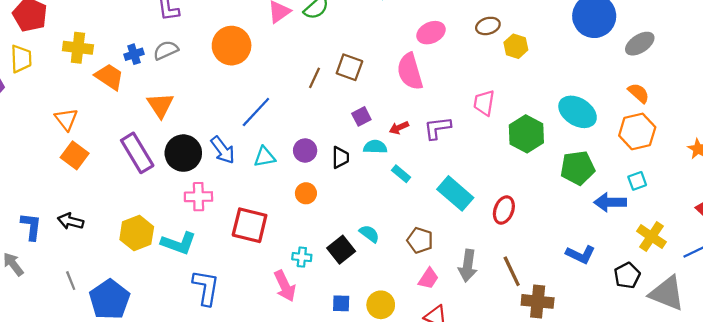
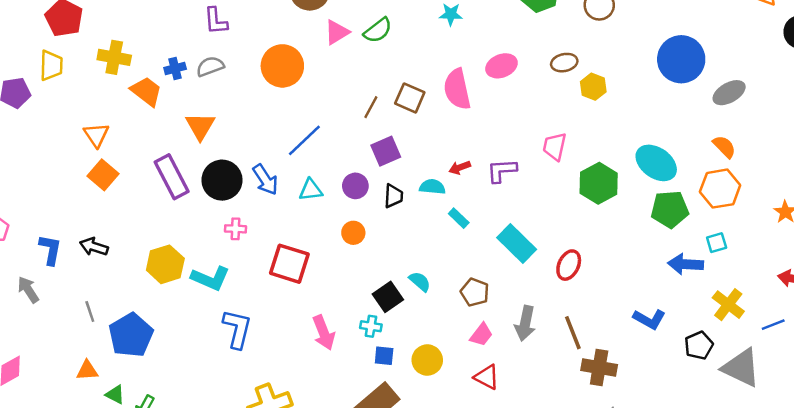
pink semicircle: (410, 71) -> (457, 89), moved
purple square: (361, 116) -> (386, 151), moved, size x1.4
green pentagon: (578, 168) -> (670, 209), moved
pink cross: (198, 197) -> (236, 229), size x0.7
cyan cross: (302, 257) -> (371, 326), moved

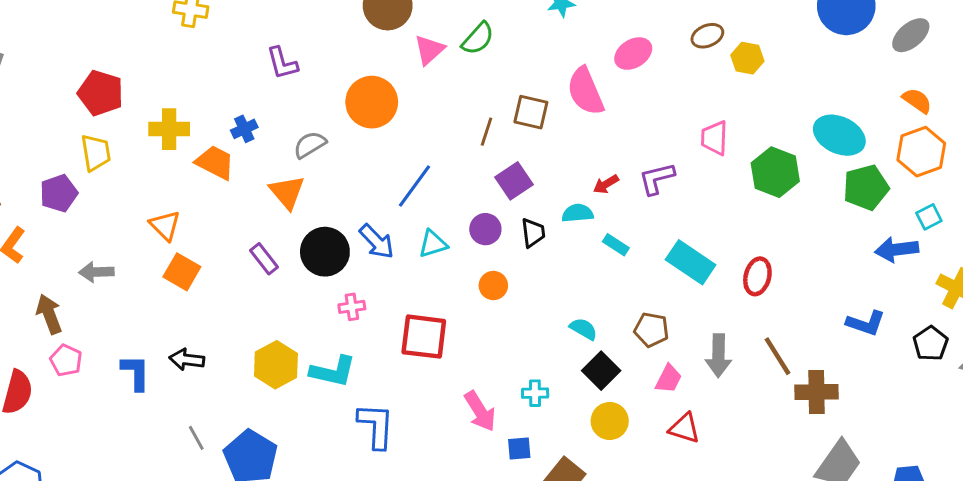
gray semicircle: (210, 66) -> (310, 145), moved
purple rectangle: (172, 177) -> (264, 259), size x0.6
gray arrow: (28, 290) -> (96, 272), moved, turned -48
black square: (388, 297) -> (601, 371), moved
blue square: (384, 356) -> (519, 448), moved

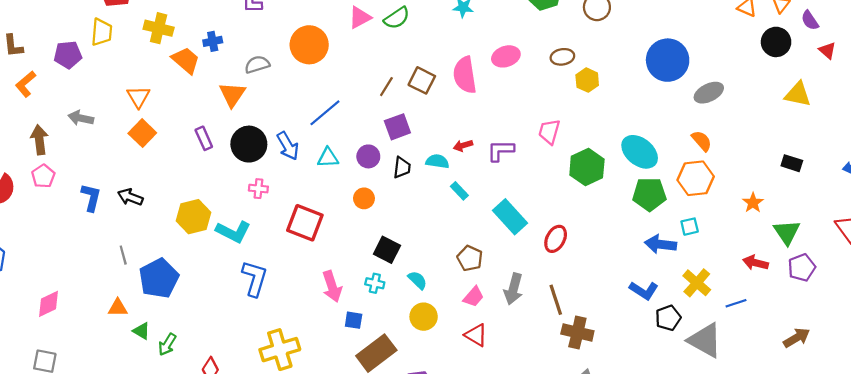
blue L-shape: (866, 323) -> (644, 290), moved
cyan semicircle: (583, 329) -> (418, 280), moved
black square: (601, 371) -> (387, 250), moved, turned -32

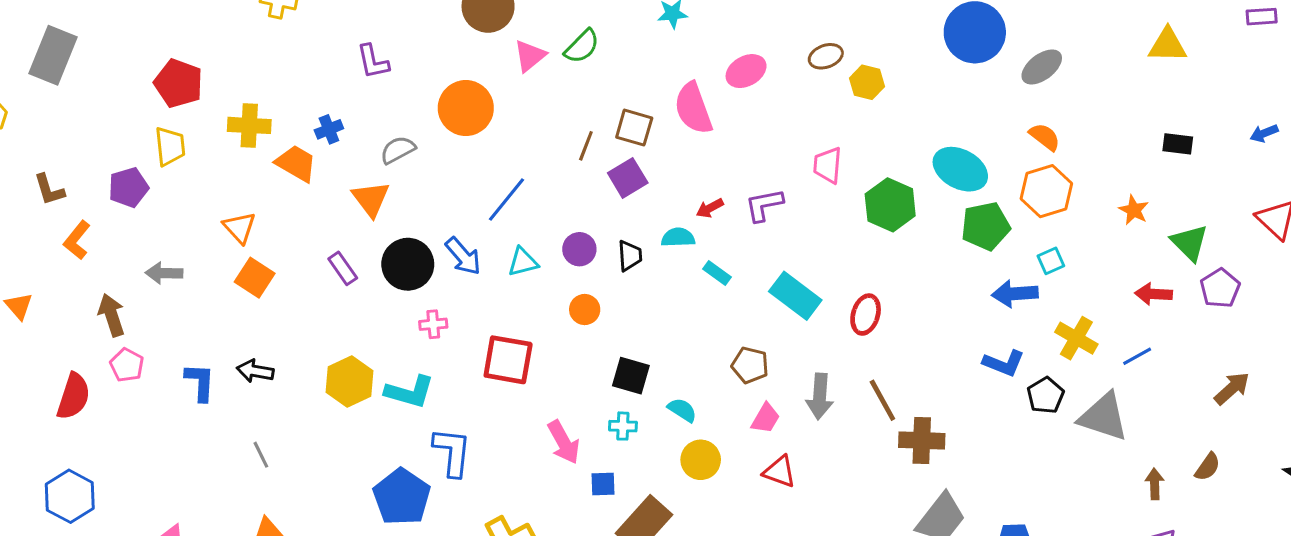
purple square: (397, 127) -> (628, 178), moved
blue pentagon: (159, 278) -> (402, 497), moved

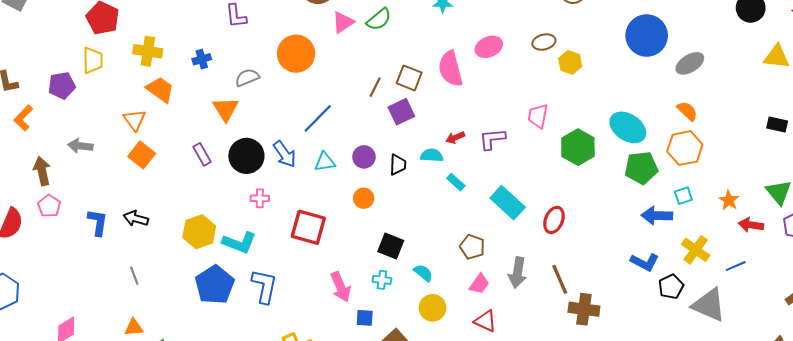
orange trapezoid: (296, 163) -> (160, 89), moved
orange star: (1134, 210) -> (729, 200), moved
blue pentagon: (402, 497) -> (215, 285), moved

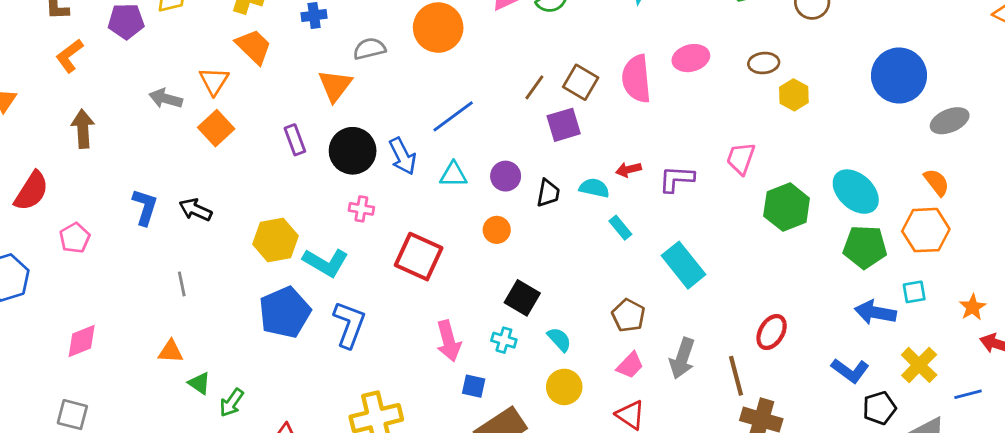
gray arrow: (80, 146) -> (166, 99), moved
pink pentagon: (49, 206) -> (75, 238), moved
red ellipse: (554, 220) -> (772, 332), moved

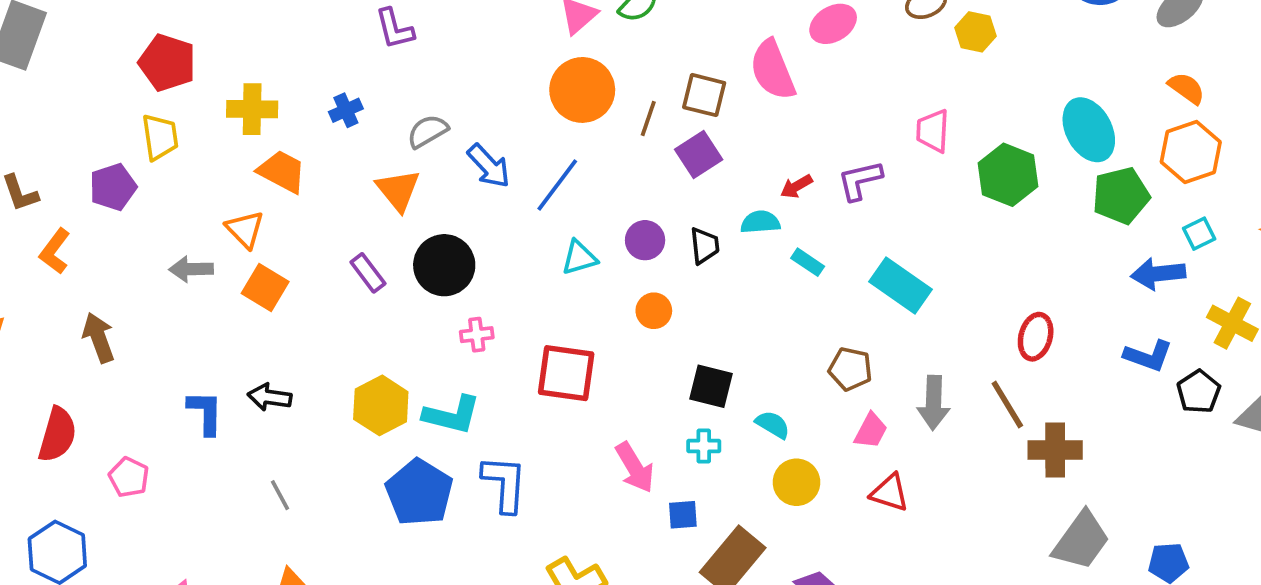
orange circle: (438, 28) -> (582, 90), moved
blue arrow: (403, 156) -> (489, 166), moved
cyan ellipse: (856, 192) -> (1089, 130), turned 36

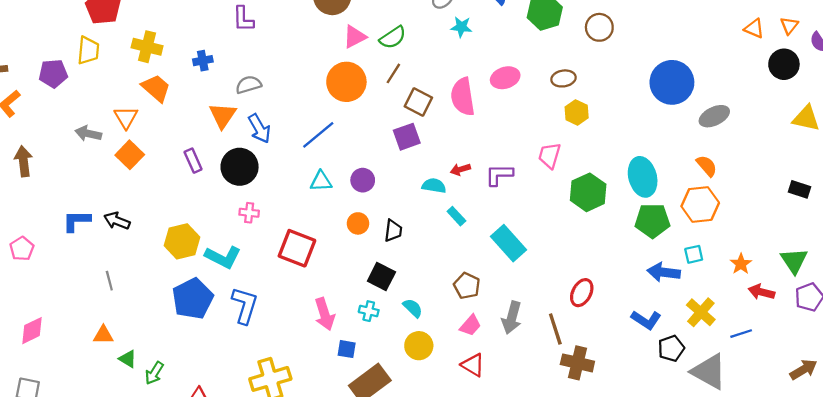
yellow hexagon: (976, 32) -> (577, 112), moved
brown line: (648, 119) -> (393, 73), moved
blue arrow: (489, 166) -> (259, 129), moved
black trapezoid: (705, 246) -> (393, 231), moved
blue L-shape: (205, 413) -> (76, 221), turned -104

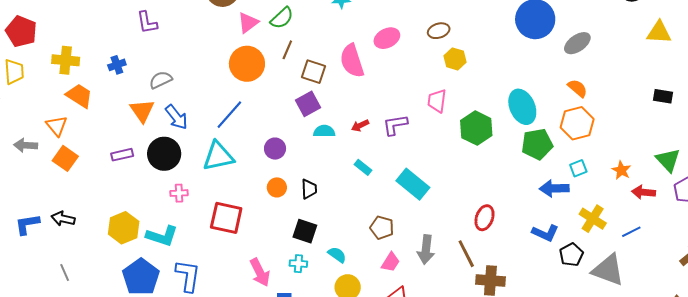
purple rectangle: (193, 161) -> (122, 155), turned -70
cyan triangle: (321, 181) -> (218, 156), moved, size x1.6
cyan semicircle: (434, 186) -> (324, 131), moved

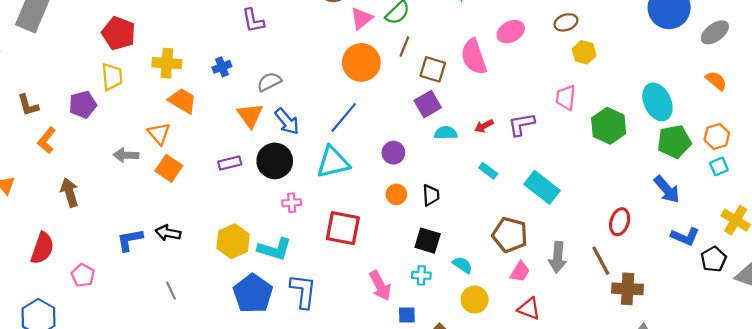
orange hexagon: (577, 123) -> (717, 136), moved, size x0.7
blue arrow: (554, 188) -> (667, 189), moved, turned -128
brown pentagon: (382, 228) -> (510, 235), size x1.4

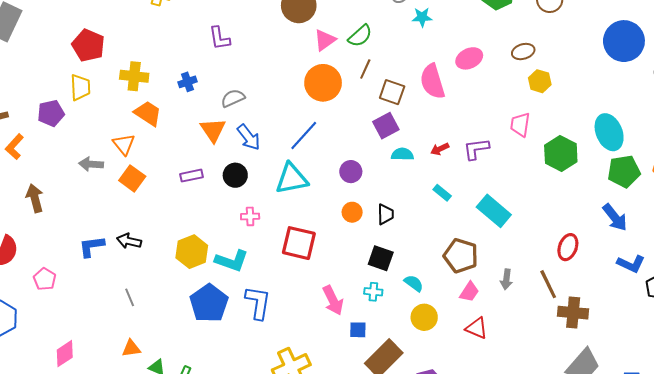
black circle: (275, 161) -> (235, 175), size x0.7
gray arrow: (558, 257) -> (506, 279), size x0.7

